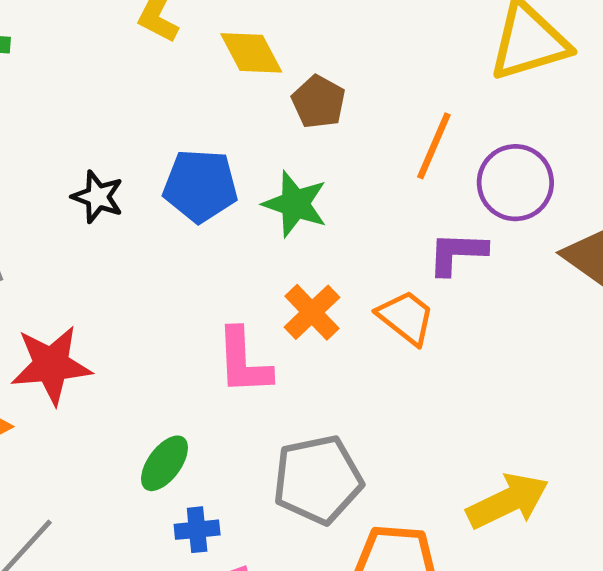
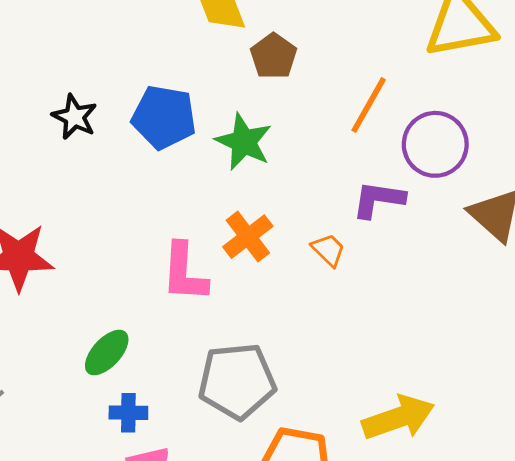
orange trapezoid: (406, 317) -> (328, 250), size x0.7

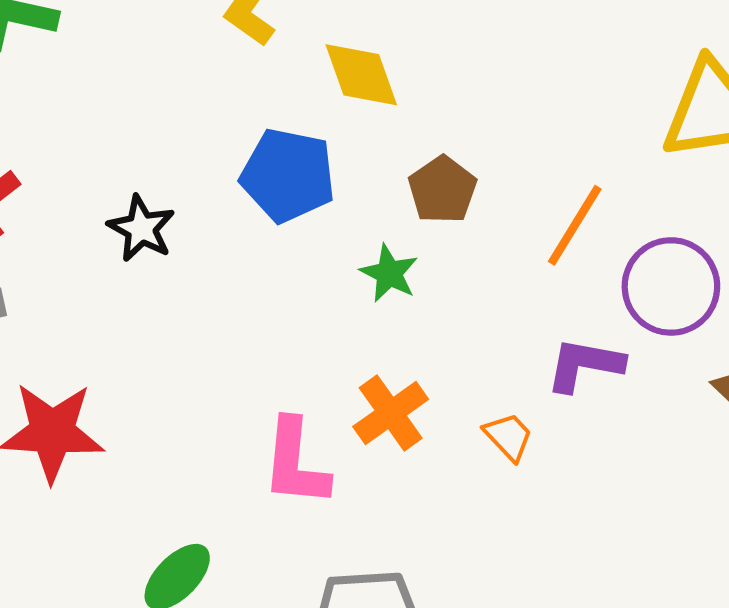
brown pentagon: (274, 56) -> (442, 190), moved
blue pentagon: (164, 117) -> (288, 175), moved
green star: (244, 142) -> (389, 273), size x0.7

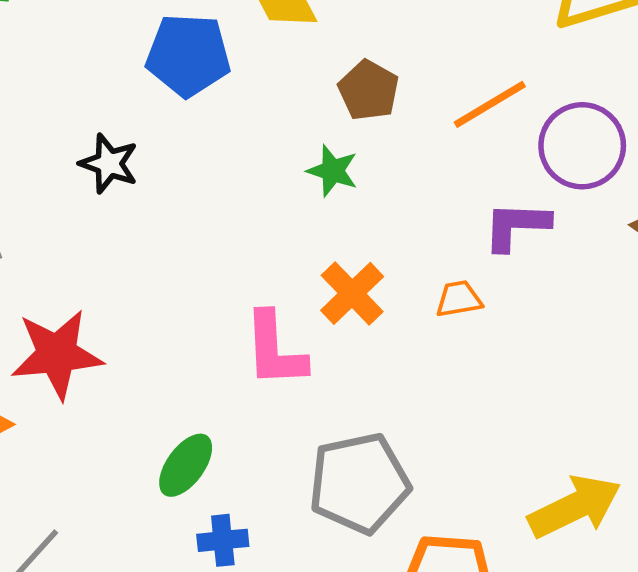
blue pentagon: (288, 175) -> (188, 55), moved
orange line: (575, 225) -> (490, 104), turned 36
orange trapezoid: (508, 437) -> (459, 299), turned -48

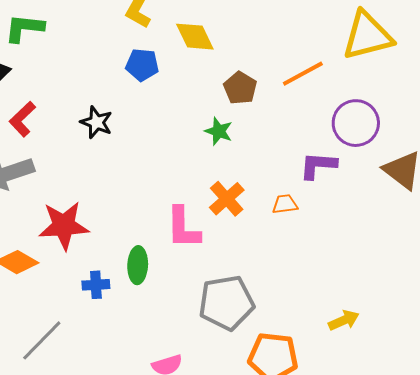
blue pentagon: (188, 55) -> (142, 65), size x0.7
orange line: (490, 104) -> (303, 74), moved
green ellipse: (186, 465) -> (138, 265), moved, turned -36
yellow arrow: (575, 507) -> (344, 320), size x0.6
blue cross: (223, 540) -> (96, 285), moved

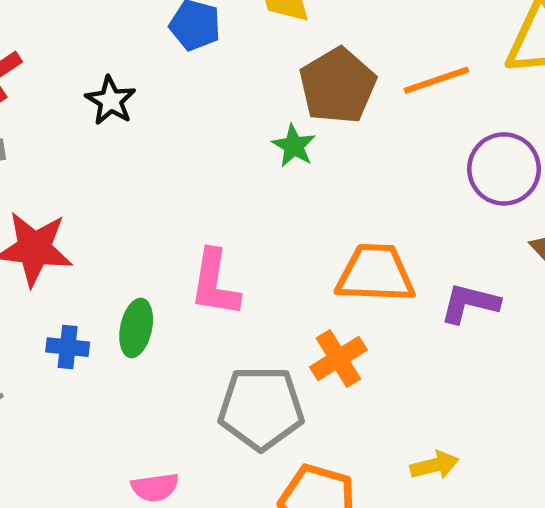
brown pentagon: (240, 88) -> (338, 86), size x1.5
purple L-shape: (318, 165) -> (470, 303), moved
orange cross: (227, 199) -> (338, 359), moved
orange trapezoid: (285, 204) -> (375, 274), size x2.0

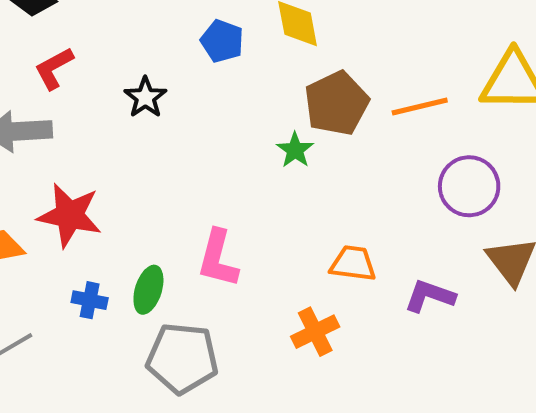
orange trapezoid: (375, 274) -> (353, 263), size x0.7
gray pentagon: (261, 408) -> (182, 358), moved

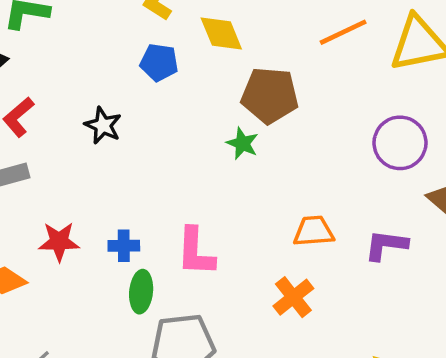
brown pentagon: (337, 103) -> (270, 95), turned -30
orange line: (420, 107) -> (343, 32), moved
red star: (70, 215) -> (59, 242), size x0.7
blue cross: (90, 300) -> (124, 246), moved

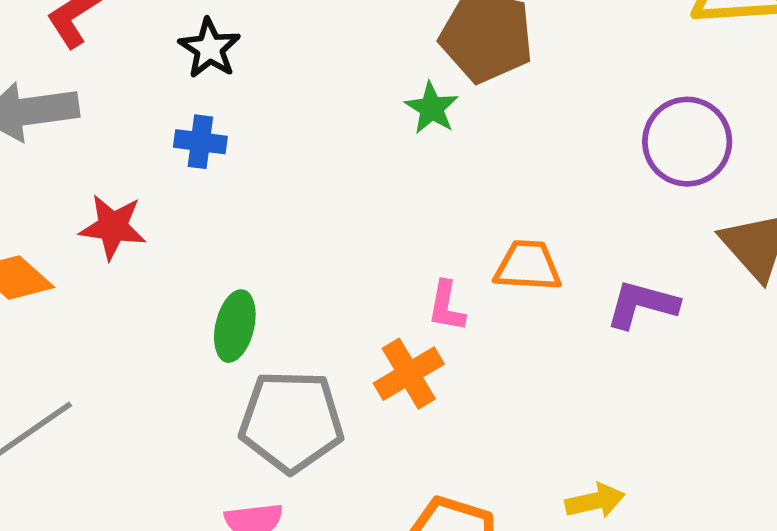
blue cross: (124, 246) -> (200, 142), moved
pink L-shape: (196, 252) -> (446, 306), moved, size x0.6
orange cross: (293, 297) -> (409, 374), moved

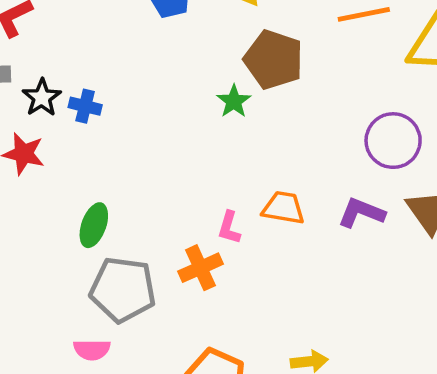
black star: (210, 48) -> (42, 97), moved
purple L-shape: (642, 304) -> (361, 213), moved

